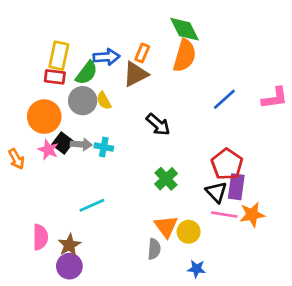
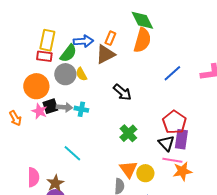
black square: (63, 143) -> (50, 106), turned 35
cyan line: (92, 205) -> (72, 153), turned 66
orange star: (252, 215) -> (182, 171), moved

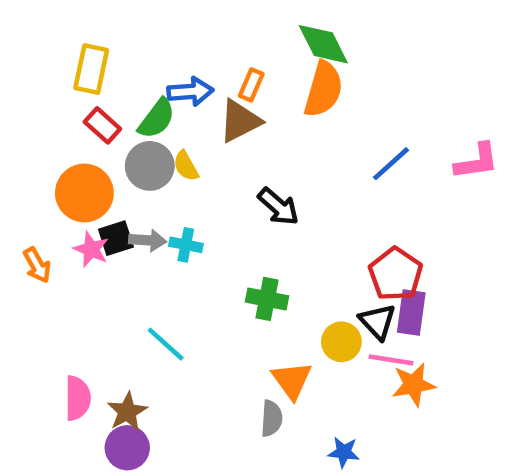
yellow rectangle: (47, 40) -> (91, 69), moved
red rectangle: (44, 56) -> (102, 125), turned 35
green cross: (128, 133) -> (267, 299), moved, turned -36
yellow circle: (145, 173) -> (341, 342), moved

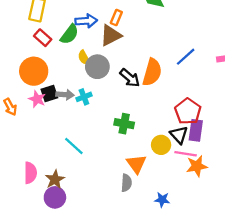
orange semicircle: (323, 89) -> (152, 72), moved
gray circle: (150, 166) -> (97, 67), moved
cyan cross: (186, 245) -> (84, 97), turned -32

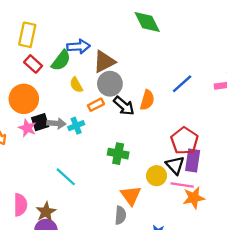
orange rectangle: (116, 18) -> (96, 105), moved, turned 40
gray circle: (97, 67) -> (110, 84), moved
orange semicircle: (152, 72) -> (147, 100), size x0.7

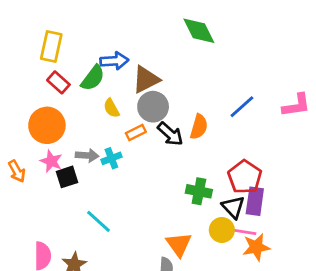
black square: (40, 122) -> (67, 177), moved
green cross: (118, 154) -> (199, 191), moved
yellow circle: (156, 176) -> (222, 230), moved

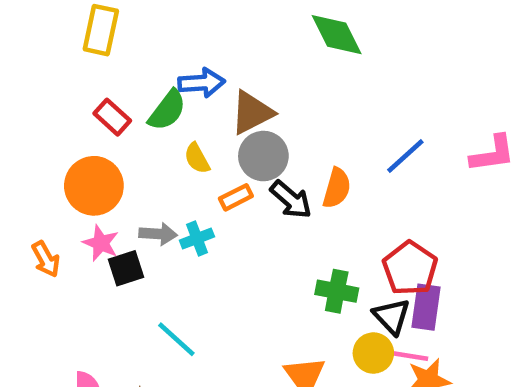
yellow rectangle: (51, 46) -> (101, 30), moved

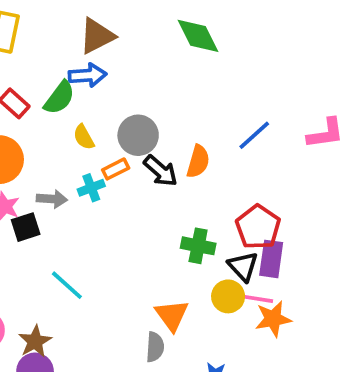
brown triangle: (252, 113) -> (97, 36), moved
cyan cross: (197, 238) -> (91, 188), moved

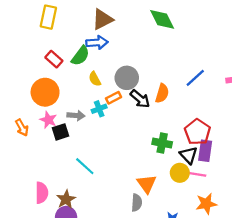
orange star: (273, 319) -> (206, 204), moved

